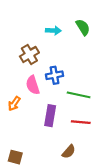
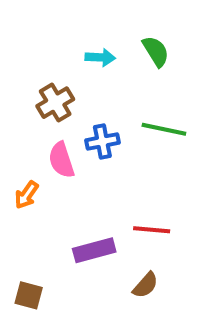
green line: (79, 95) -> (164, 129), moved
purple rectangle: (50, 116) -> (94, 250), moved, turned 65
brown semicircle: (69, 152) -> (145, 285), moved

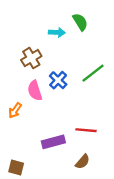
green semicircle: (156, 51) -> (80, 22), moved
green line: (164, 129) -> (93, 73), turned -50
blue cross: (102, 142) -> (58, 80), turned -36

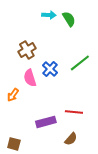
cyan arrow: (57, 32) -> (49, 15), moved

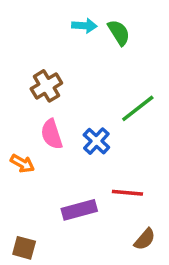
blue cross: (50, 69) -> (96, 141), moved
orange arrow: (13, 95) -> (22, 163), turned -96
brown semicircle: (71, 139) -> (145, 239), moved

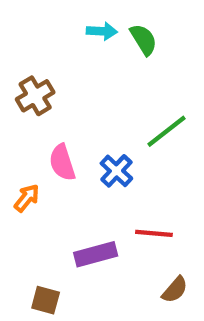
brown cross: (46, 86) -> (35, 96), moved
orange arrow: (22, 163) -> (27, 198), turned -80
brown square: (24, 248) -> (46, 300), moved

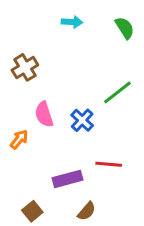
green semicircle: (144, 40) -> (125, 28), moved
brown semicircle: (175, 290) -> (87, 211), moved
brown square: (46, 300) -> (32, 211), turned 36

